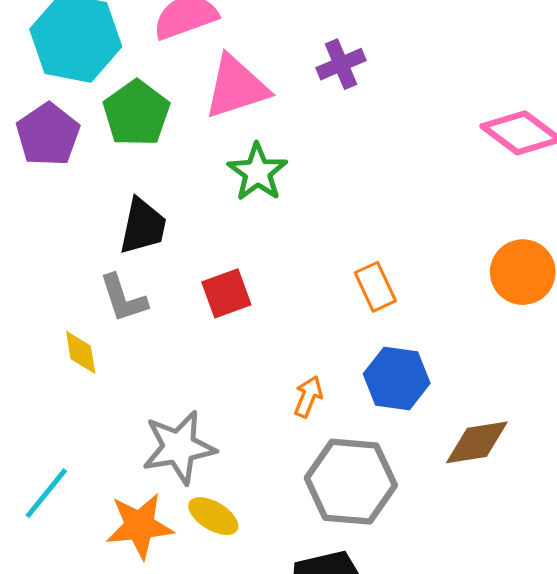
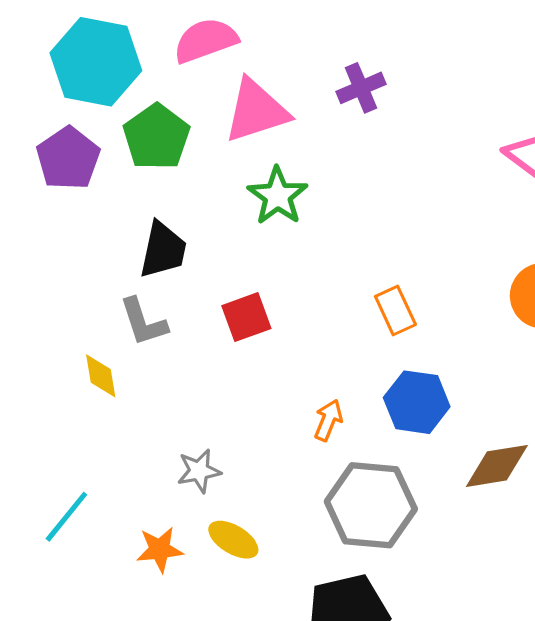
gray star: (179, 447) -> (199, 471), size x0.6
orange star: (140, 526) -> (160, 549), size x0.7

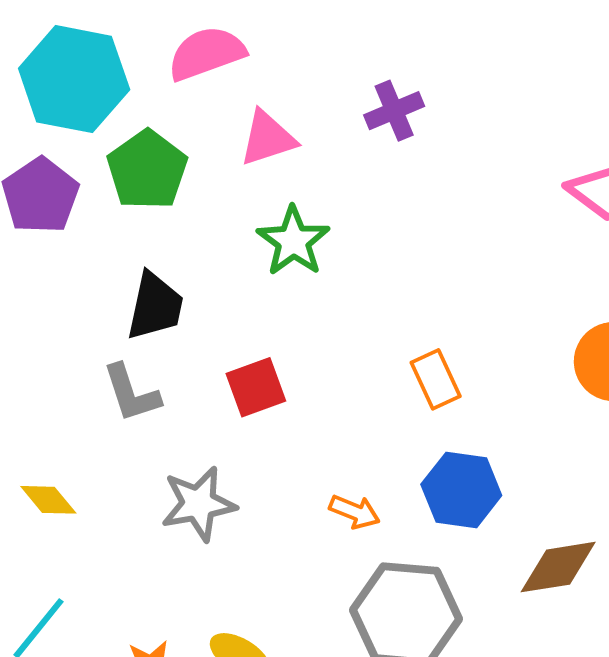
pink triangle: (256, 111) -> (268, 138), size x0.7
yellow diamond: (101, 376) -> (48, 500), moved, turned -30
orange arrow: (328, 420) -> (355, 512), turned 90
gray star: (199, 471) -> (199, 504), moved, size x1.4

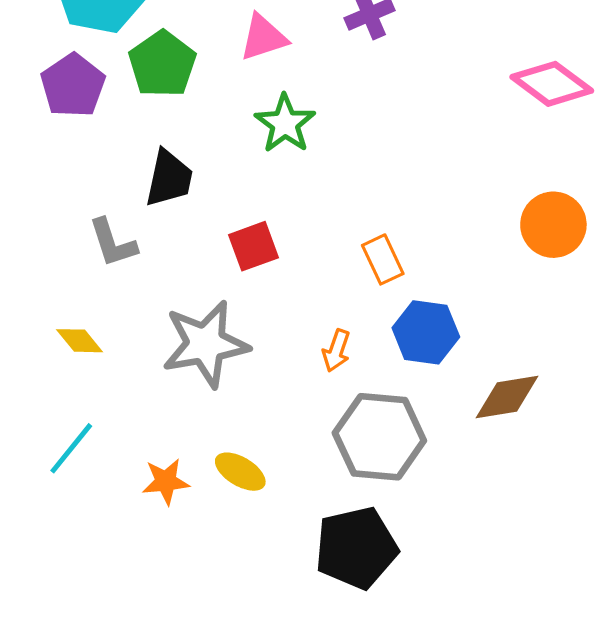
orange rectangle: (436, 379) -> (383, 259), moved
gray L-shape: (131, 393) -> (113, 243), moved
gray star: (199, 504) -> (205, 344), size x1.4
orange arrow: (355, 512) -> (336, 351), turned 87

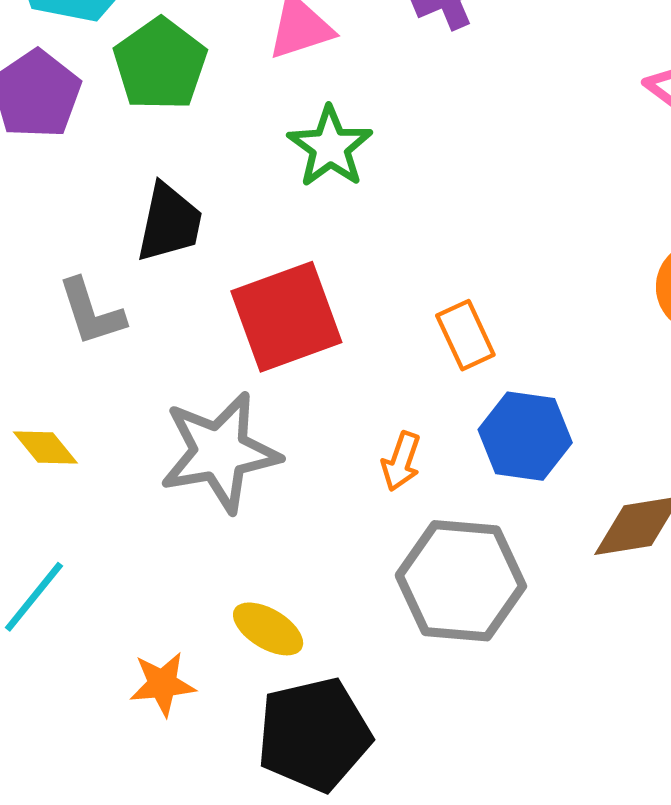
red square: (254, 246) -> (286, 317), size x1.6
orange star: (166, 481) -> (162, 684), moved
black pentagon: (356, 548) -> (314, 735), moved

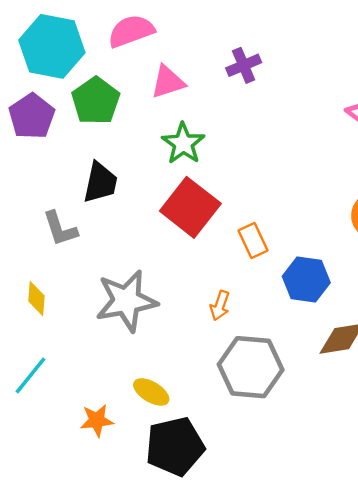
red square: (286, 317) -> (190, 207), moved, turned -32
blue hexagon: (525, 436) -> (306, 280), moved
yellow diamond: (45, 448) -> (36, 298), turned 44

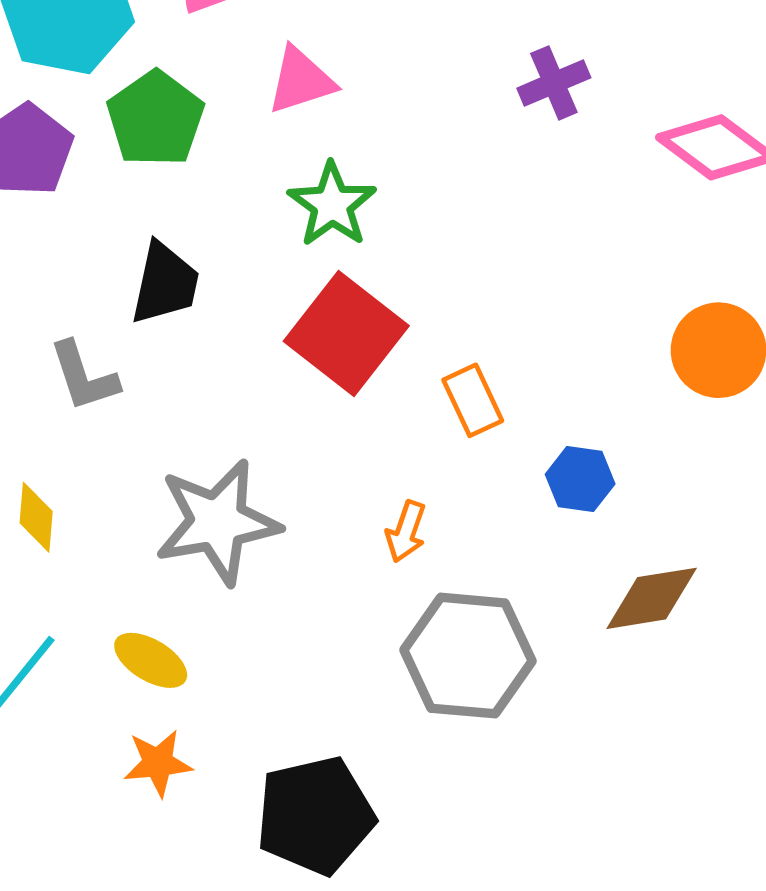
purple cross: (244, 65) -> (554, 83), moved
blue hexagon: (306, 280) -> (580, 479), size x0.7
yellow ellipse: (151, 392) -> (151, 660), moved

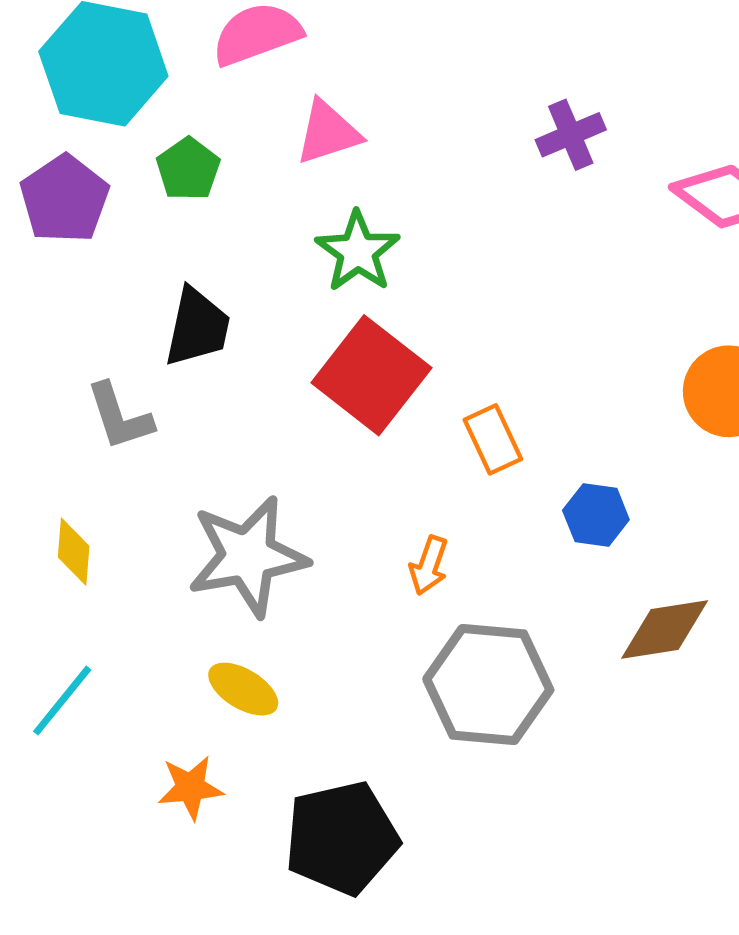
green pentagon: (155, 119) -> (188, 169), size x0.7
yellow ellipse: (151, 660) -> (243, 689), moved

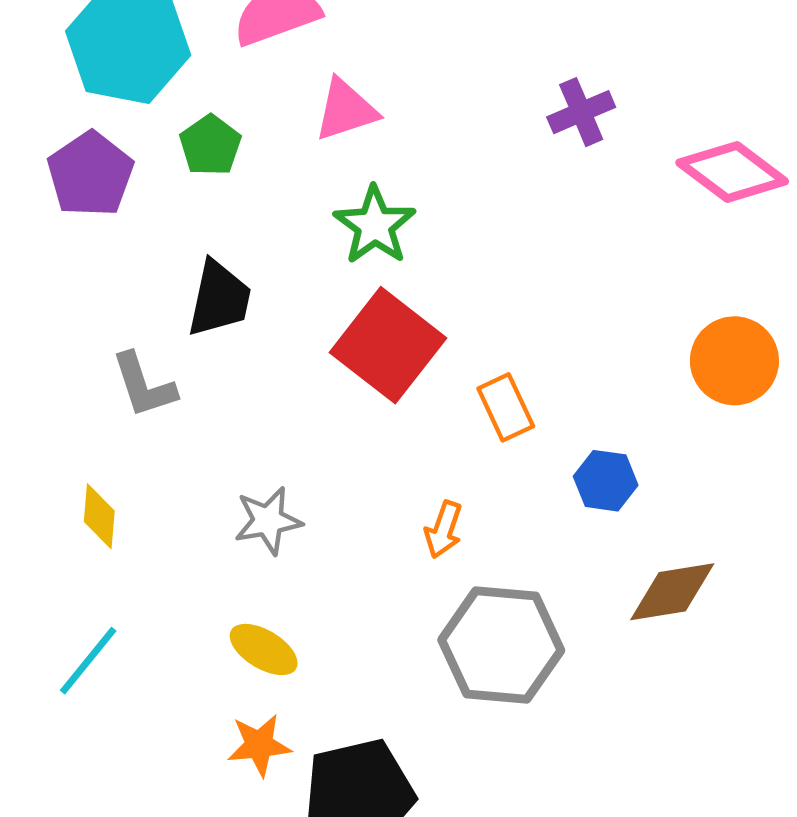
gray star: (248, 556) -> (268, 521), size x0.6
orange star: (190, 788) -> (259, 745), moved

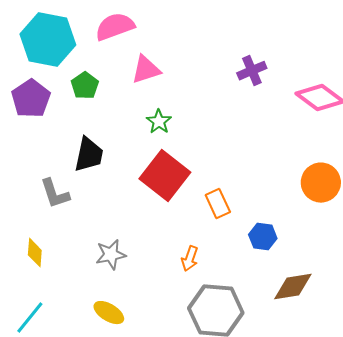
green star: (375, 225) -> (159, 122), size x0.7

